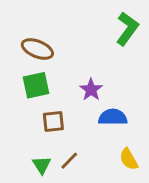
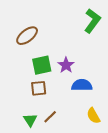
brown ellipse: (37, 49) -> (27, 36), turned -60
green square: (36, 85) -> (42, 65), moved

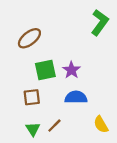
blue semicircle: (82, 85) -> (76, 97), moved
brown square: (39, 88) -> (32, 97), moved

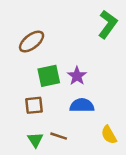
brown line: (54, 126) -> (59, 136), turned 63

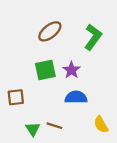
green L-shape: (108, 24) -> (93, 37), moved
brown ellipse: (32, 42) -> (50, 31), moved
brown square: (34, 105) -> (16, 97), moved

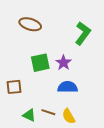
brown ellipse: (50, 31) -> (30, 24), moved, turned 55
yellow semicircle: (101, 125) -> (69, 116), moved
green triangle: (33, 129) -> (29, 115), turned -32

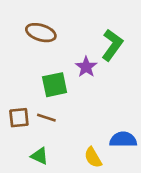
purple star: (64, 63) -> (86, 67), moved
blue semicircle: (68, 87) -> (123, 140), moved
brown line: (48, 112) -> (46, 118), moved

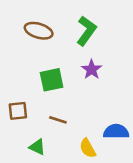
green L-shape: (112, 45) -> (86, 31), moved
purple star: (86, 67) -> (92, 69), moved
brown line: (46, 118) -> (58, 120), moved

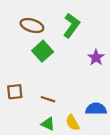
purple star: (92, 69) -> (96, 58), moved
green square: (52, 80) -> (43, 51), moved, turned -30
green triangle: (37, 147) -> (48, 124), moved

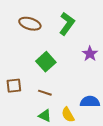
green square: (43, 51) -> (46, 62), moved

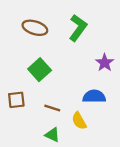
green square: (46, 62) -> (40, 70), moved
blue semicircle: (90, 102) -> (94, 96), moved
yellow semicircle: (68, 115) -> (79, 121), moved

